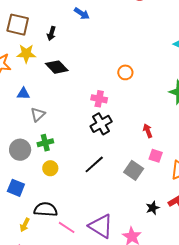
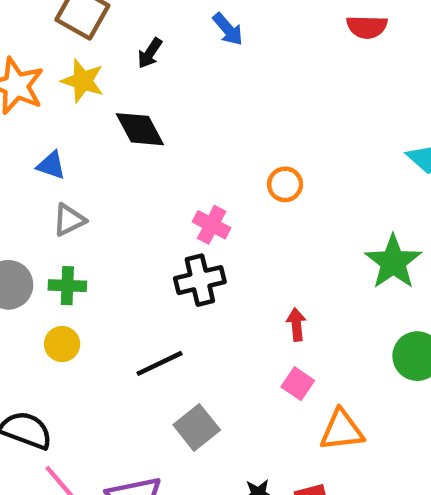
gray square: (134, 170) -> (197, 427), moved

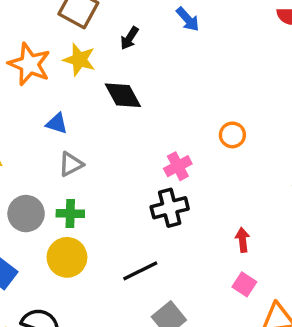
pink cross: (212, 225) -> (178, 166), turned 36
yellow circle: (62, 344) -> (67, 257), size x1.5

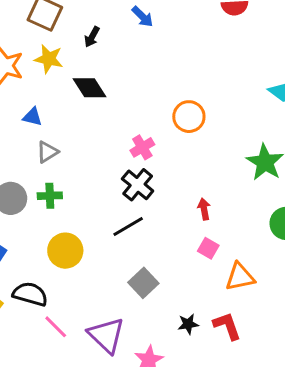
orange circle: (232, 135) -> (189, 117), size x1.4
black cross: (170, 208) -> (138, 185), turned -32
yellow circle: (67, 257) -> (65, 251), moved
black line: (140, 271) -> (128, 226), moved

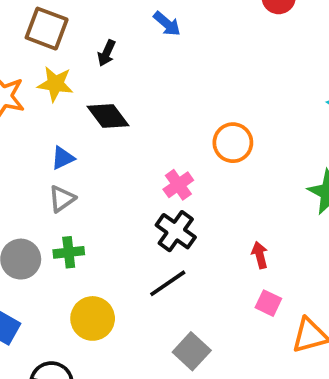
blue triangle: (33, 117) -> (63, 158), moved, turned -35

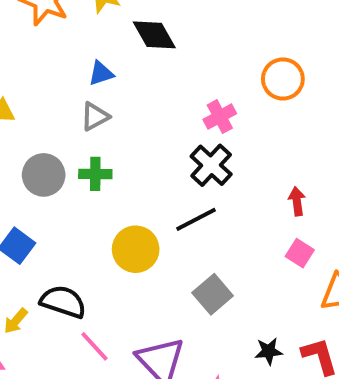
yellow circle: (93, 318) -> (136, 249), moved

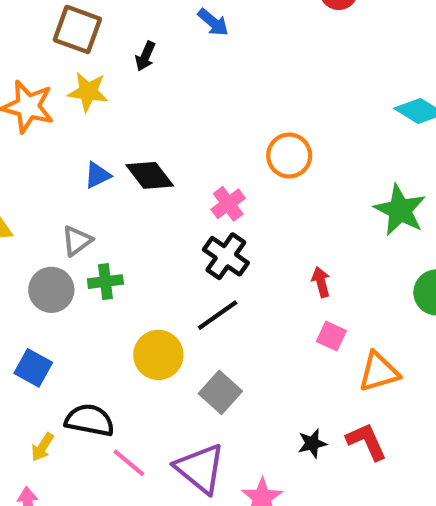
black diamond: (154, 35) -> (150, 175), moved
gray triangle: (95, 116) -> (77, 241), moved
gray square: (213, 294) -> (220, 392), moved

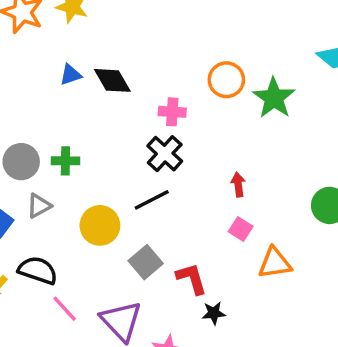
pink cross: (228, 204) -> (172, 112), turned 32
green star: (400, 210) -> (274, 98), moved
gray triangle: (77, 241) -> (39, 206), moved
red L-shape: (367, 441) -> (192, 279), moved

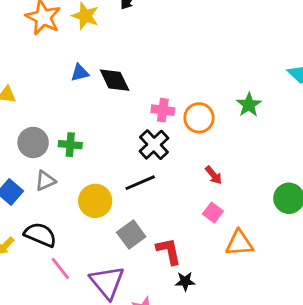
orange circle: (226, 80) -> (199, 118), moved
green star: (274, 98) -> (249, 105), size x0.7
red arrow: (238, 185) -> (214, 175), turned 144

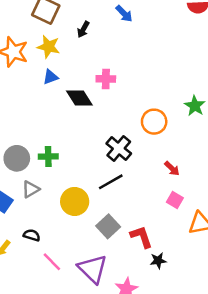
blue triangle: (80, 73) -> (50, 77), moved
pink cross: (163, 110) -> (106, 79), moved
black semicircle: (40, 235) -> (32, 235), size x0.6

